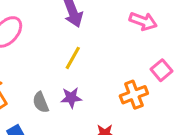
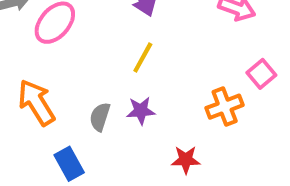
gray semicircle: (41, 102) -> (100, 117), turned 40

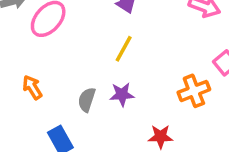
orange arrow: (36, 102) -> (32, 87), size x0.6

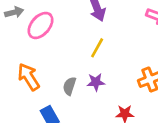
orange arrow: (32, 87) -> (29, 77), size x1.5

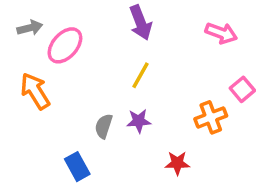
orange arrow: (29, 77) -> (35, 91), moved

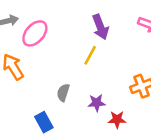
purple arrow: (141, 23) -> (100, 27), moved
purple star: (139, 121) -> (97, 103), moved

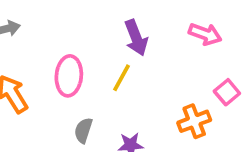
pink ellipse: (35, 33) -> (69, 76), moved, turned -36

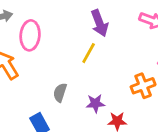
pink ellipse: (69, 76) -> (30, 35), moved

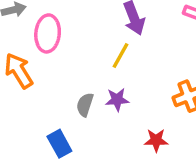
purple star: (95, 103) -> (117, 100), moved

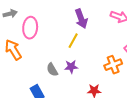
gray semicircle: (85, 105) -> (52, 70), turned -48

